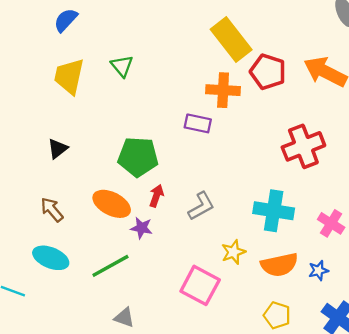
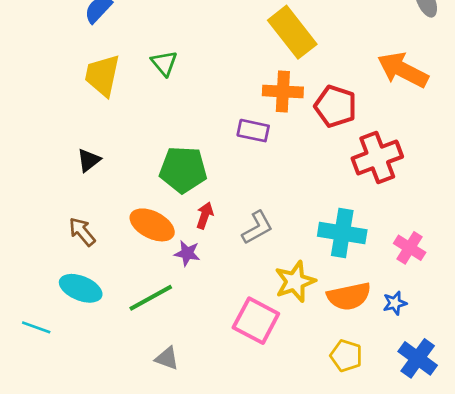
red pentagon: (268, 72) -> (335, 106), moved
yellow star: (233, 252) -> (295, 282), size x1.4

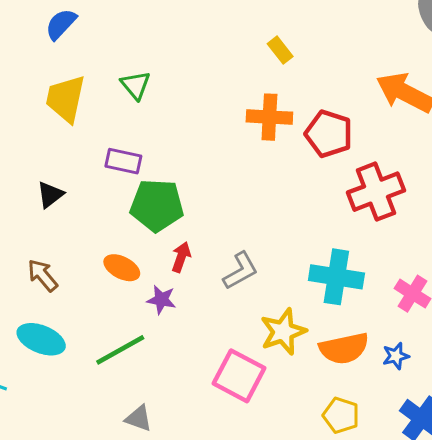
yellow rectangle: (292, 32) -> (280, 50), size x0.5
purple rectangle: (253, 131) -> (123, 161), moved
orange ellipse: (152, 225) -> (122, 268), size x0.7

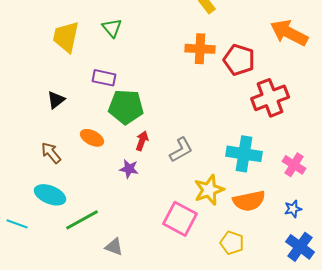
orange ellipse: (122, 268) -> (92, 138), moved
green line: (120, 350) -> (82, 220), moved
blue star: (396, 356) -> (293, 209), moved
yellow pentagon: (341, 415) -> (232, 243), moved

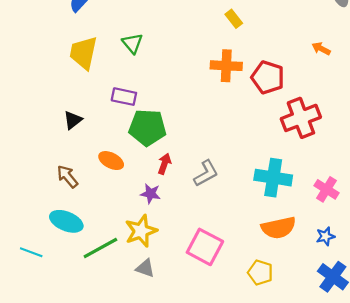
orange arrow: (289, 33) -> (321, 49), size x0.5
yellow star: (209, 190) -> (141, 231), moved
gray triangle: (114, 247) -> (145, 268), moved

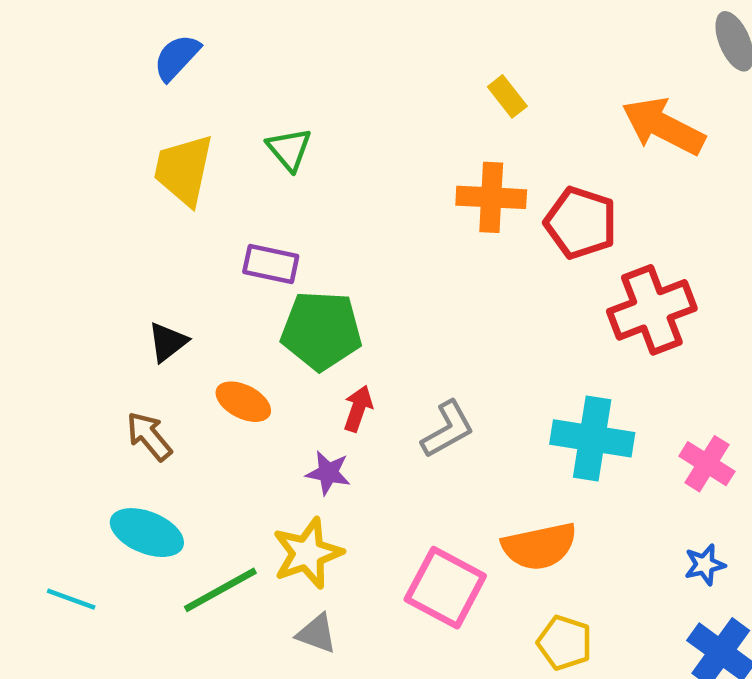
orange arrow: (321, 49) -> (663, 126), moved, size x2.0
black triangle: (73, 120) -> (168, 342), moved
orange semicircle: (279, 228) -> (539, 546), moved

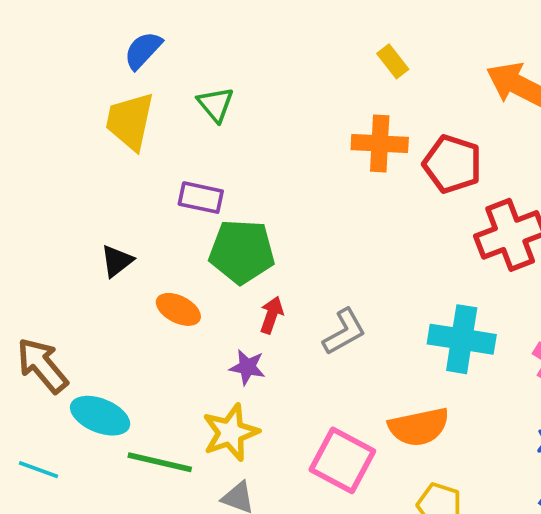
blue semicircle: (177, 57) -> (143, 50), moved
brown arrow: (149, 436) -> (42, 365), moved, size x1.4
green line: (220, 590) -> (160, 462), turned 42

